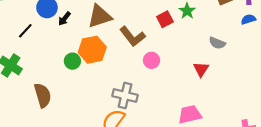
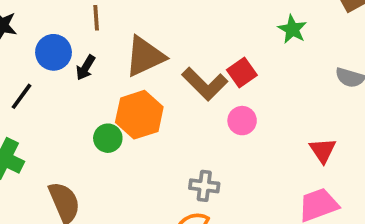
red square: (165, 19) -> (242, 72), moved
red triangle: (201, 69) -> (323, 150), moved
gray cross: (125, 96) -> (204, 186), size x0.7

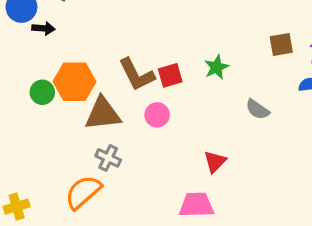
green star: (292, 29) -> (216, 67), moved
brown triangle: (145, 56) -> (103, 114), moved
black arrow: (86, 68) -> (43, 28), turned -135

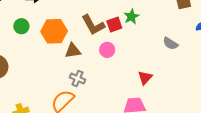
green star: (216, 67) -> (131, 17), moved
green circle: (42, 92) -> (21, 26), moved
brown triangle: (103, 114) -> (73, 51), size x0.7

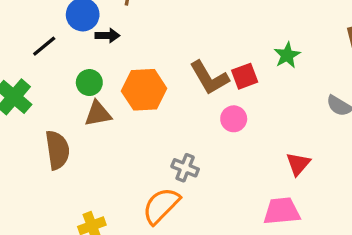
green star: (131, 17) -> (287, 55), moved
brown triangle: (73, 51) -> (98, 114), moved

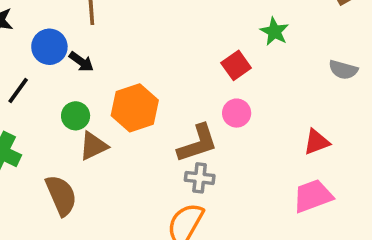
black arrow: (107, 36) -> (81, 62), turned 50
brown L-shape: (209, 78) -> (198, 143), moved, turned -63
red triangle: (298, 164) -> (317, 142), turned 44

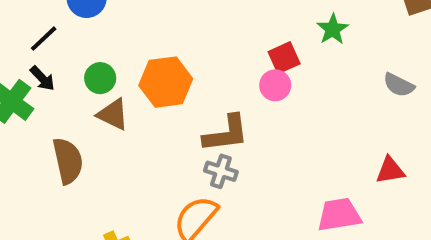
black arrow: (81, 62) -> (42, 78), moved
pink circle: (237, 113) -> (275, 85), moved
red triangle: (317, 142) -> (390, 170), moved
brown triangle: (93, 146) -> (113, 114), turned 40

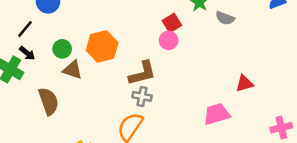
gray semicircle: (399, 85) -> (225, 18), moved

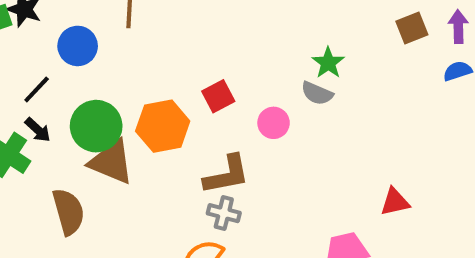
gray semicircle: (225, 18) -> (317, 93), moved
red square: (172, 23) -> (218, 96), moved
green circle: (62, 49) -> (96, 126), size x1.6
brown triangle: (73, 70) -> (111, 162), size x1.4

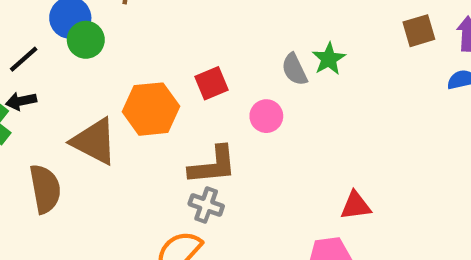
gray semicircle: (317, 93) -> (294, 69), moved, turned 36
green circle: (96, 126) -> (86, 40), moved, size x0.7
black arrow: (38, 130) -> (21, 101), turned 120
red triangle: (395, 202) -> (356, 206), moved

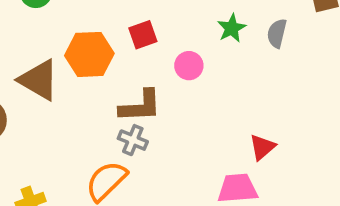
green star: (329, 59) -> (232, 28), moved
gray semicircle: (294, 69) -> (277, 33), moved, turned 36
red triangle: (356, 206) -> (262, 147), turned -36

